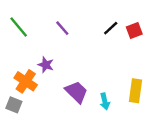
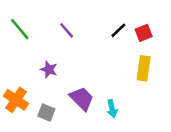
orange cross: (26, 81) -> (16, 100), moved
yellow rectangle: (135, 91) -> (144, 68), moved
gray square: (14, 105) -> (46, 112), moved

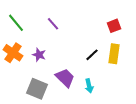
black line: (118, 30) -> (92, 55), moved
orange cross: (16, 100) -> (13, 53), moved
gray square: (46, 112) -> (37, 89), size x1.5

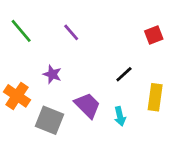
orange cross: (13, 53) -> (17, 96), moved
yellow rectangle: (114, 54) -> (155, 97), moved

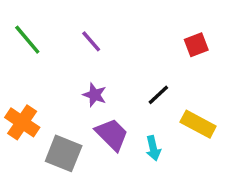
purple star: (52, 74) -> (95, 95), moved
yellow rectangle: (155, 97) -> (198, 124), turned -70

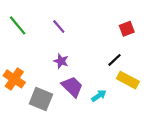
black line: (158, 95) -> (114, 60), moved
cyan arrow: (153, 148) -> (99, 96), turned -112

